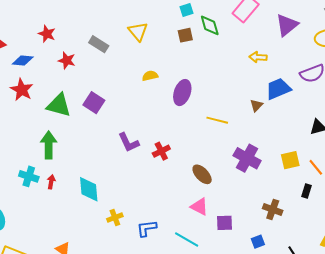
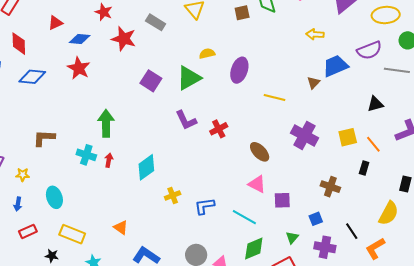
red star: (67, 60) -> (124, 39), size x1.4
green triangle: (59, 105) -> (189, 78), moved, turned -44
cyan diamond: (89, 189) -> (146, 167), turned 60

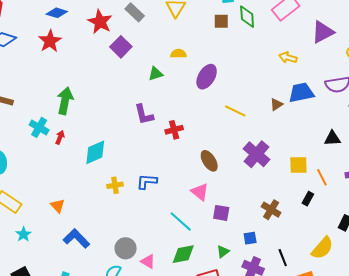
green triangle: (189, 78) -> (155, 74), size x0.6
purple square: (151, 81) -> (121, 47), moved
blue L-shape: (204, 206) -> (147, 182), moved

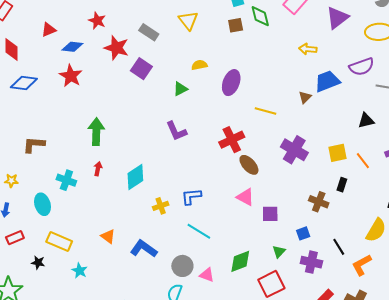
cyan cross: (39, 127) -> (66, 180), moved
red cross: (174, 130) -> (232, 140), moved, size x1.4
black rectangle: (308, 199) -> (342, 185), moved
cyan line: (181, 222) -> (199, 231), moved
blue L-shape: (76, 239) -> (144, 249), moved

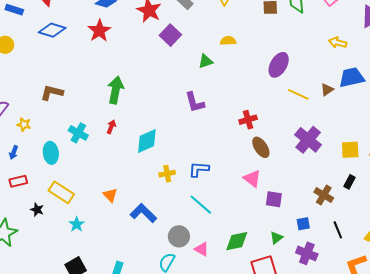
purple ellipse: (231, 83) -> (279, 65), moved
yellow line: (265, 111) -> (298, 94), moved
red cross: (232, 140) -> (248, 120), size x0.7
black line: (339, 247) -> (338, 230), moved

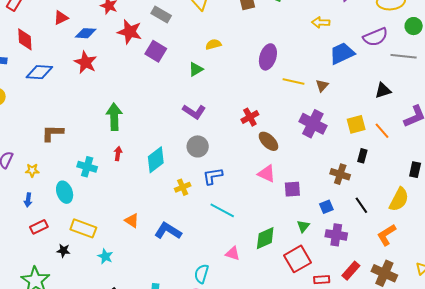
brown triangle: (327, 90) -> (322, 86), moved
purple L-shape: (195, 102) -> (194, 112), turned -30
gray circle: (179, 236) -> (198, 146), moved

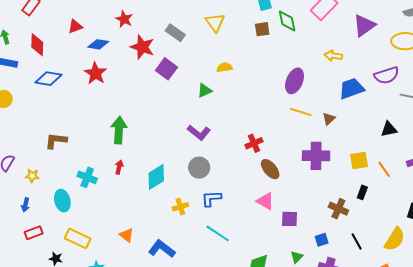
purple ellipse: (268, 57) -> (295, 81), moved
purple cross: (313, 124) -> (316, 156), turned -32

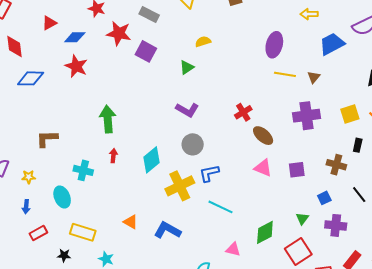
yellow cross: (180, 207) -> (180, 186), size x1.8
purple square: (289, 219) -> (297, 170), moved

